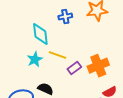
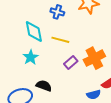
blue cross: (65, 16) -> (57, 12), turned 32
yellow line: (58, 55) -> (60, 40), moved

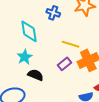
yellow line: (60, 40) -> (71, 44), moved
black semicircle: (44, 86) -> (36, 75), moved

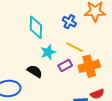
blue cross: (53, 13) -> (69, 22), moved
cyan star: (25, 57) -> (48, 52), moved

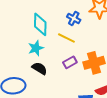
yellow line: (75, 47) -> (66, 38), moved
cyan star: (48, 52) -> (36, 48), moved

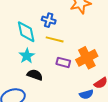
blue cross: (74, 18) -> (49, 20), moved
purple rectangle: (70, 62) -> (63, 62), turned 56

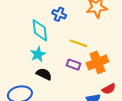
blue cross: (49, 20) -> (59, 14), moved
yellow line: (55, 39) -> (78, 43), moved

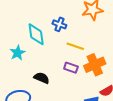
blue cross: (59, 14) -> (59, 24), moved
cyan star: (38, 54) -> (18, 53), moved

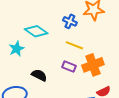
blue cross: (59, 24) -> (70, 21), moved
cyan diamond: (36, 34) -> (36, 31), turned -50

